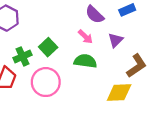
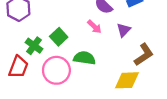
green cross: (22, 56) -> (34, 46), turned -30
green semicircle: (85, 61) -> (84, 58), moved

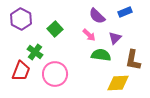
green square: (59, 37) -> (55, 29), moved
brown L-shape: (144, 55) -> (133, 60), turned 135
green semicircle: (84, 58) -> (101, 55), moved

